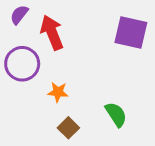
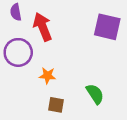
purple semicircle: (19, 15) -> (16, 12), turned -49
brown square: (68, 128) -> (56, 105), turned -35

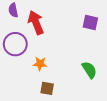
purple square: (107, 27) -> (90, 23), size x0.7
green semicircle: (95, 94) -> (89, 70), moved

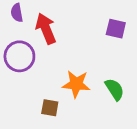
orange star: (40, 64) -> (76, 84), moved, size x1.5
brown square: (47, 88) -> (50, 108), moved

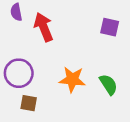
purple circle: (19, 56) -> (19, 73), moved
brown square: (50, 108) -> (29, 103), moved

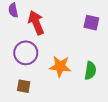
purple circle: (19, 73) -> (26, 53), moved
green semicircle: (108, 84) -> (90, 71), turned 42

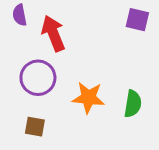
purple square: (91, 23) -> (137, 20), moved

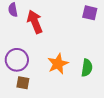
purple circle: (38, 78) -> (17, 60), moved
orange star: (88, 98) -> (58, 64), turned -30

